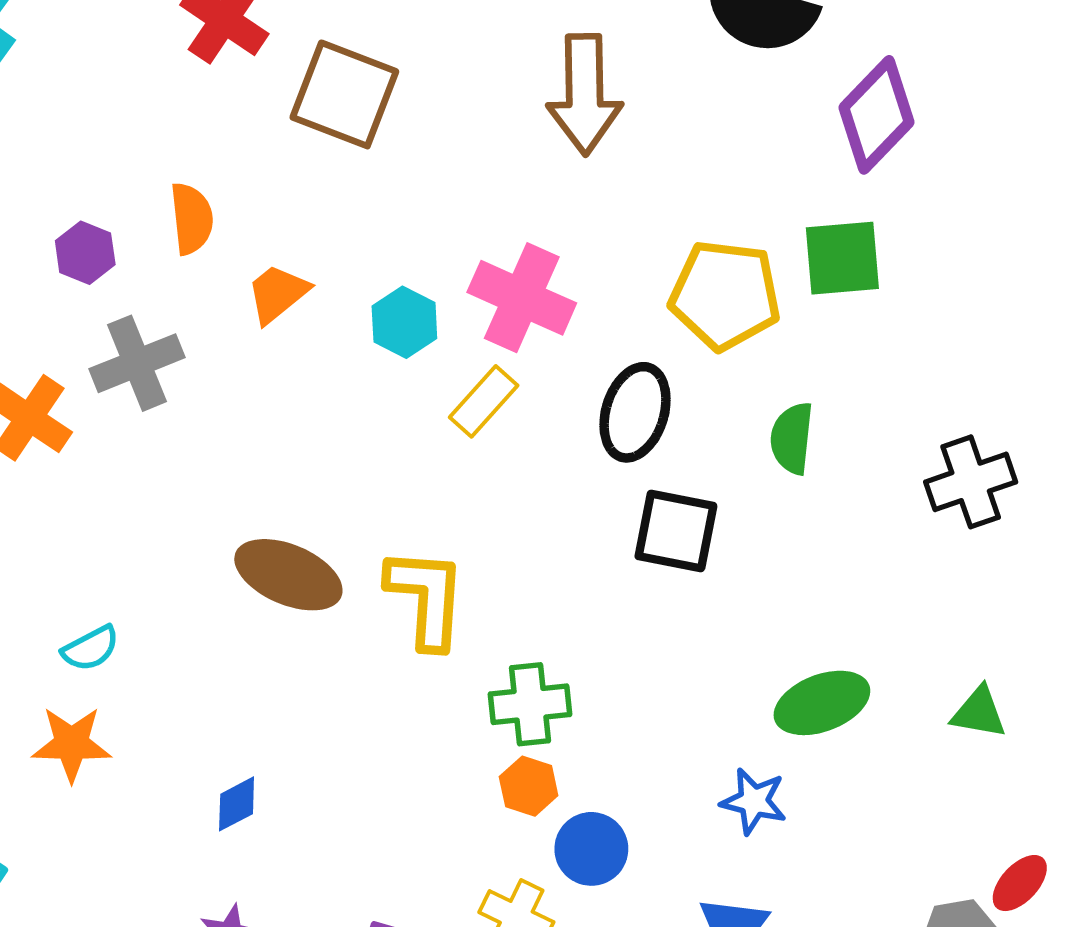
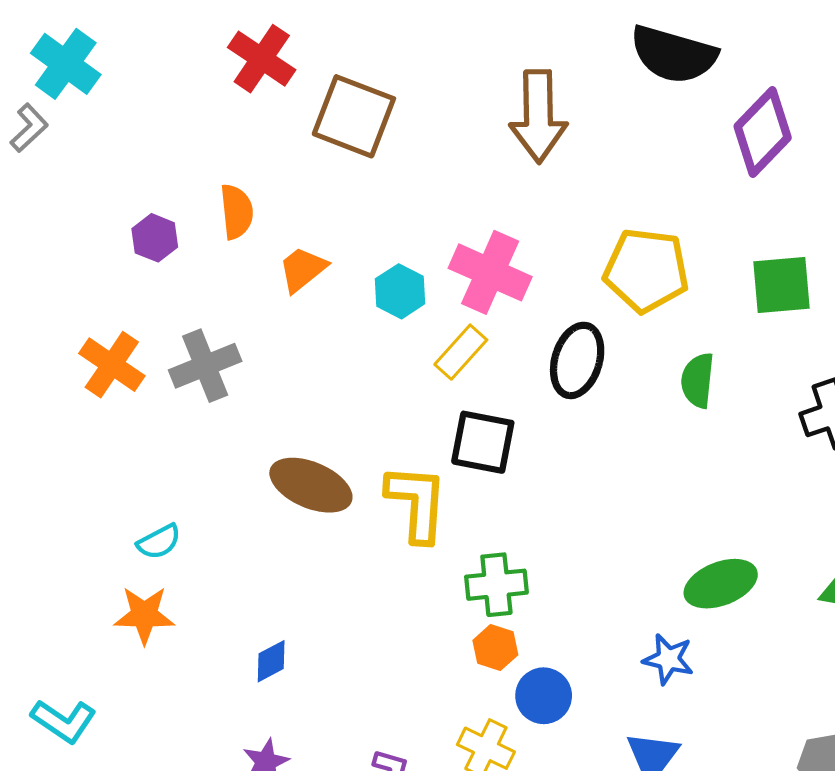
green square: (842, 258) -> (781, 285), moved
gray cross: (137, 363) -> (205, 366), moved
black square: (676, 531) -> (483, 442), moved

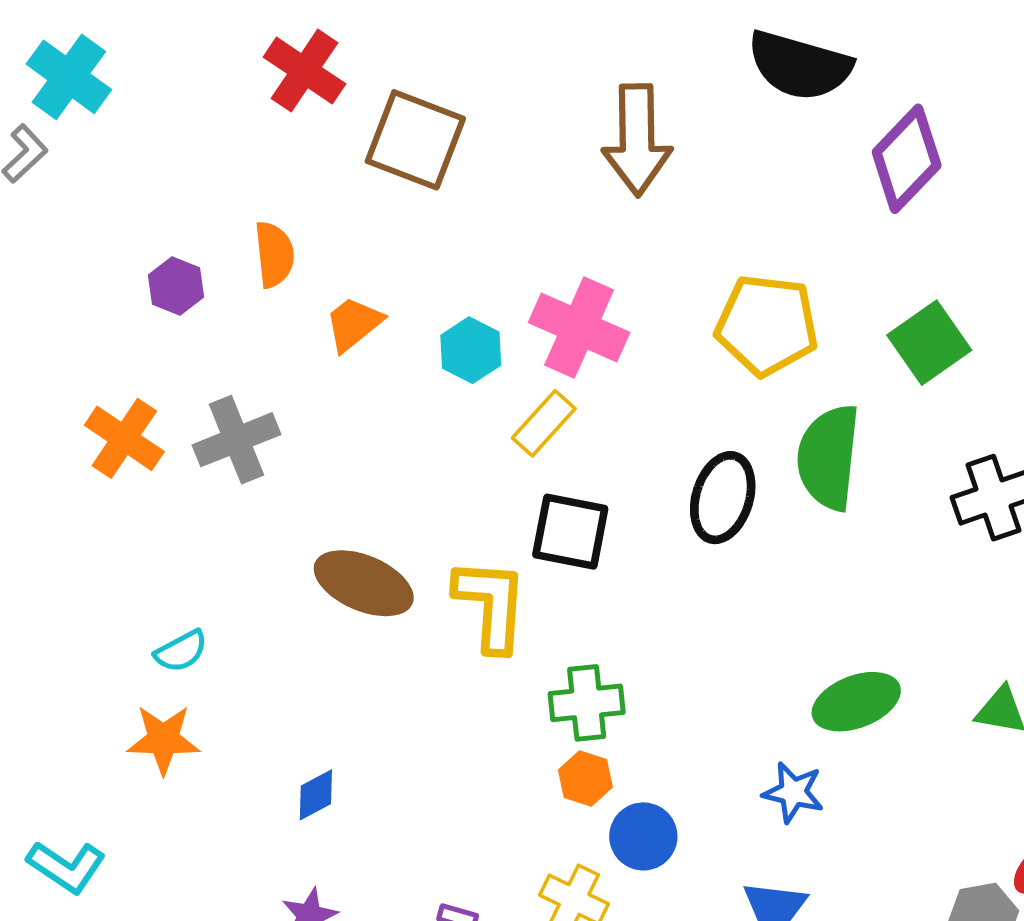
green square: (781, 285) -> (929, 343), turned -30
black ellipse: (577, 360) -> (723, 498), moved
green semicircle: (698, 380) -> (829, 457), size x1.6

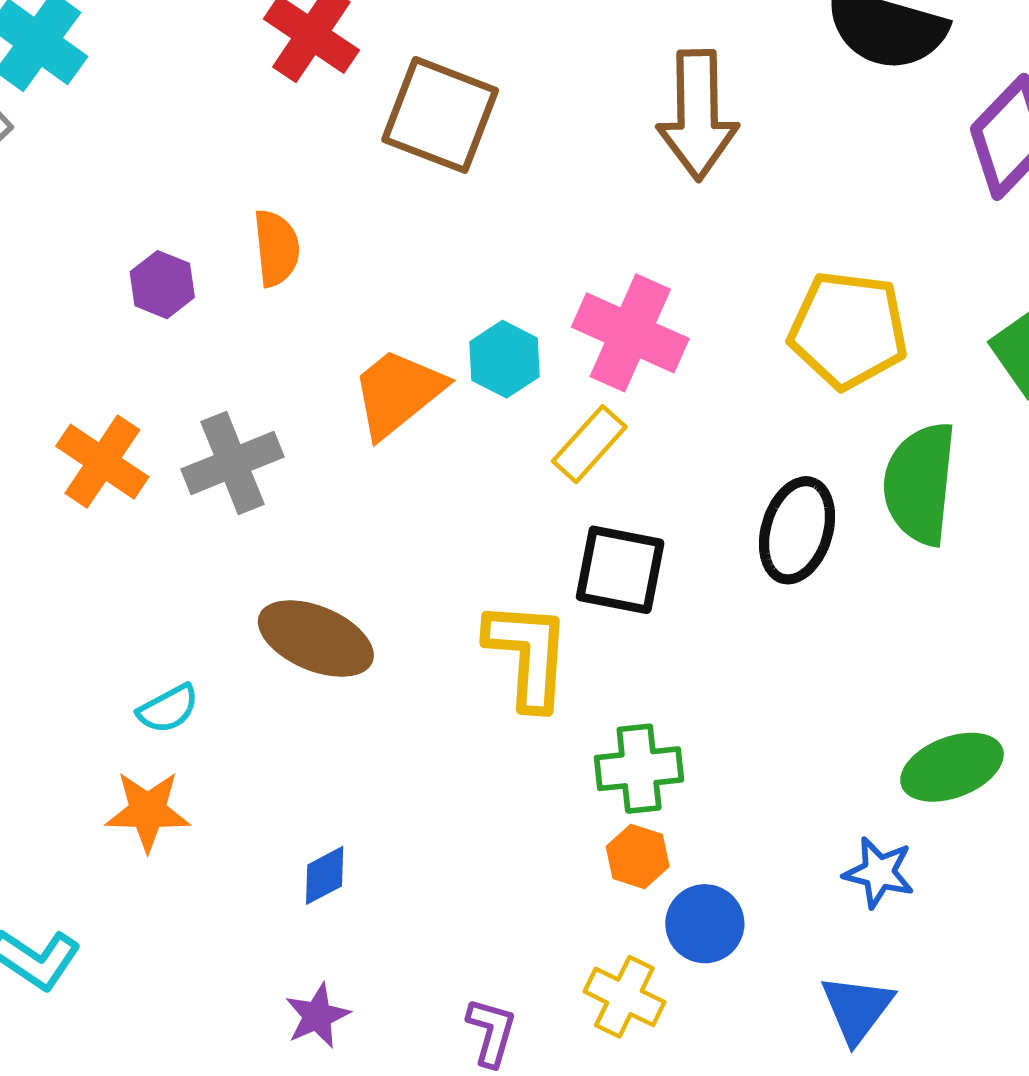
orange trapezoid: (354, 324) -> (398, 393), moved, size x1.4
brown ellipse: (364, 583) -> (316, 639), moved

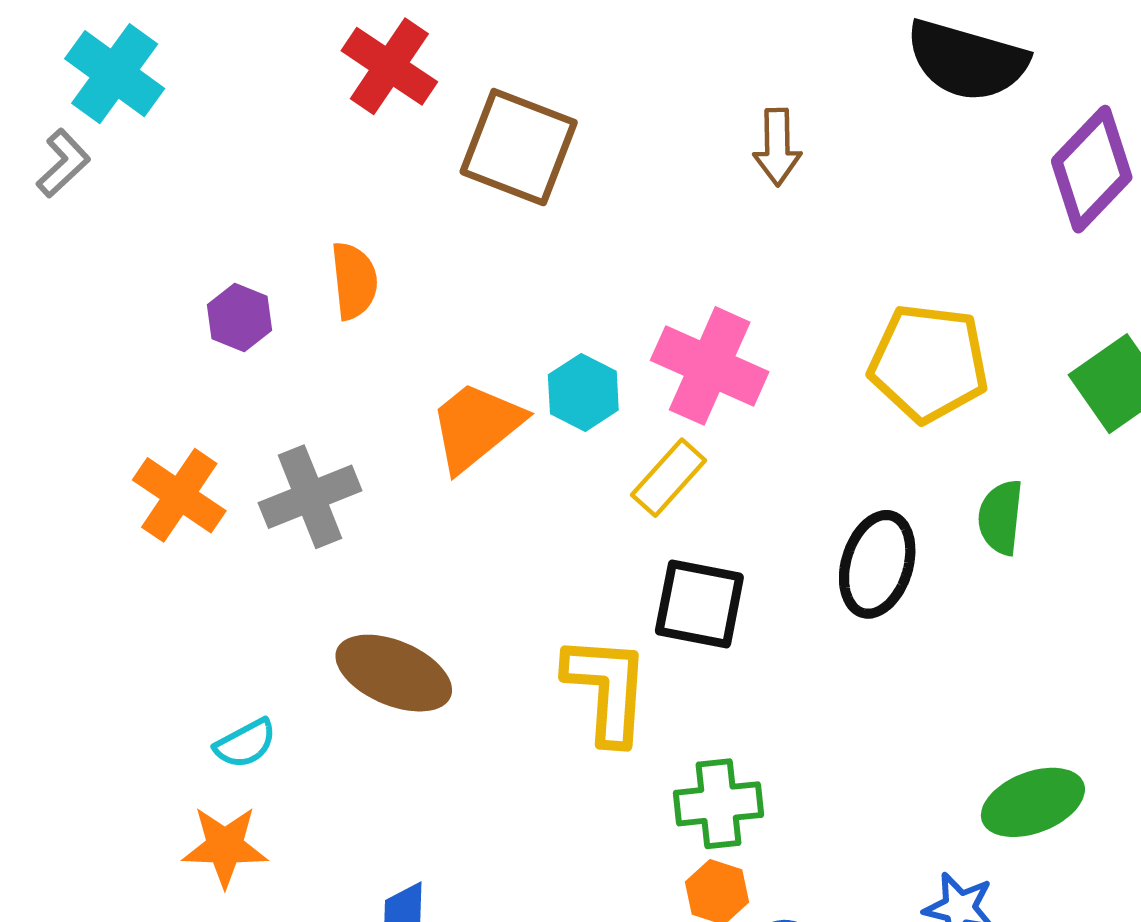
brown arrow: (698, 115) -> (777, 147), size x0.6
green semicircle: (920, 483) -> (1001, 517), size x0.6

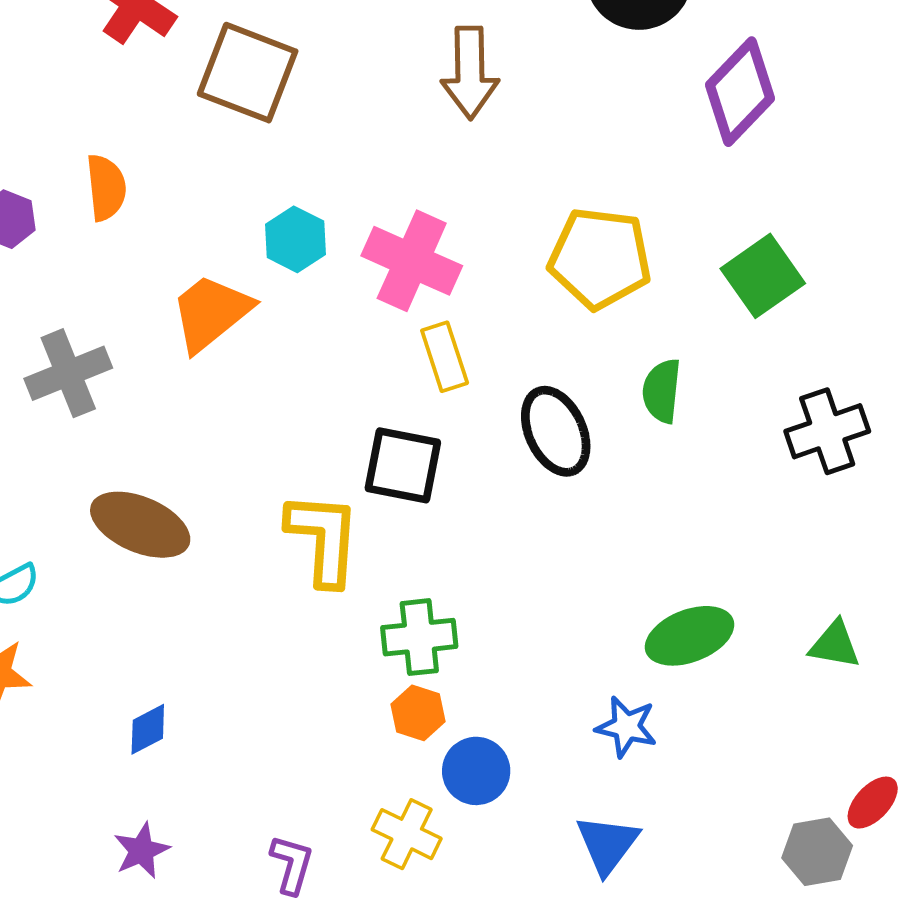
brown arrow: (777, 147) -> (470, 73), size x1.4
cyan hexagon: (583, 392) -> (296, 239), moved
yellow rectangle: (669, 478) -> (445, 357), moved, turned -60
black ellipse: (877, 564) -> (556, 431), turned -42

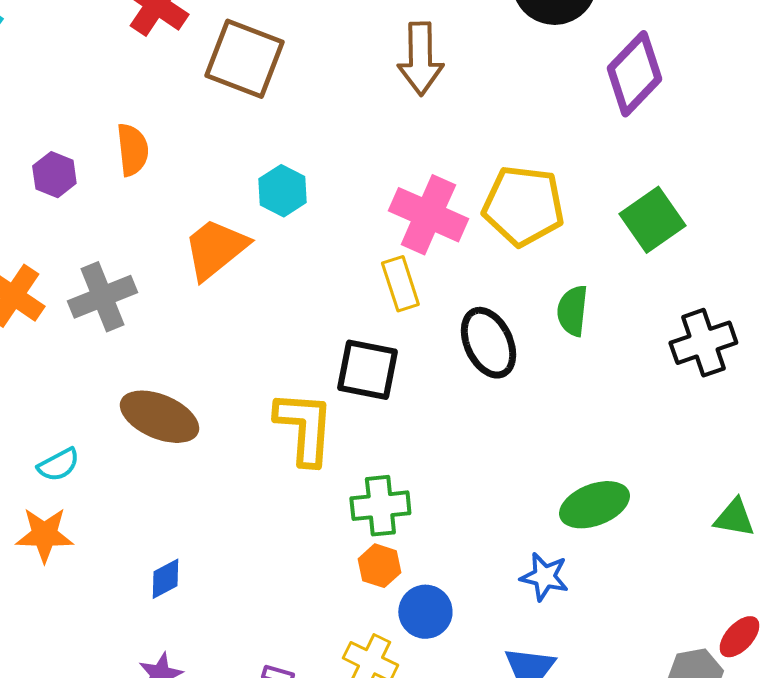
pink cross: (412, 261) -> (428, 215), moved
green triangle: (835, 645) -> (734, 518), moved

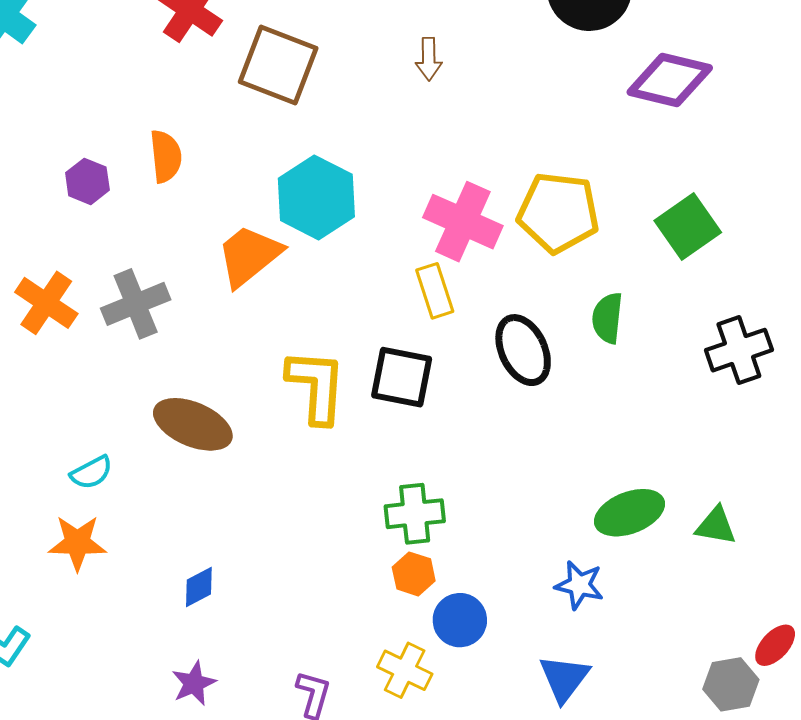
brown arrow: (420, 59) -> (429, 59), moved, size x0.6
purple diamond: (634, 74) -> (670, 80), turned 60
cyan hexagon: (282, 191) -> (316, 197), size x1.6
yellow L-shape: (304, 428) -> (316, 386), moved
green triangle: (734, 518) -> (716, 526), moved

